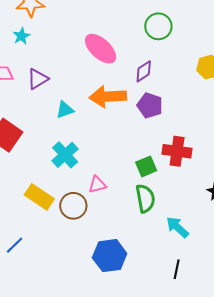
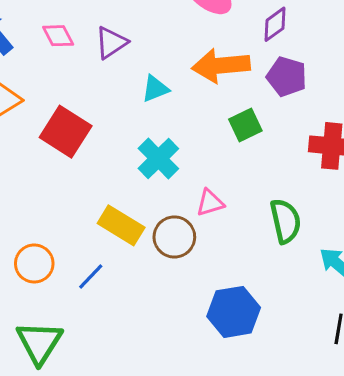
green square: (146, 166) -> (245, 125), moved
blue line: (15, 245) -> (91, 277), moved

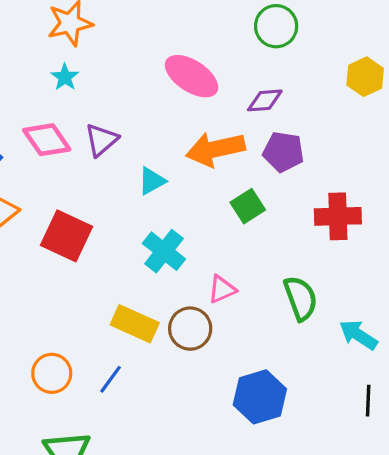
purple diamond: (275, 24) -> (265, 100), turned 39
pink diamond: (58, 36) -> (47, 140), size x1.4

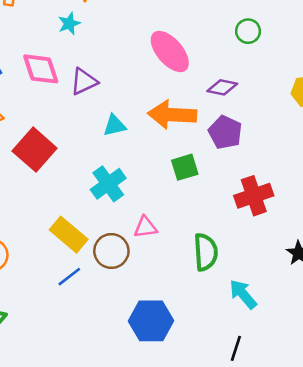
green circle: (276, 26) -> (248, 31), size x0.7
red cross: (338, 216) -> (254, 196), turned -33
blue line: (111, 379) -> (69, 277), moved

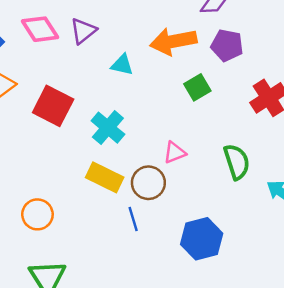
cyan triangle: (115, 125) -> (122, 65), turned 40
cyan cross: (108, 184) -> (108, 128), moved
blue line: (69, 277) -> (133, 219), moved, turned -55

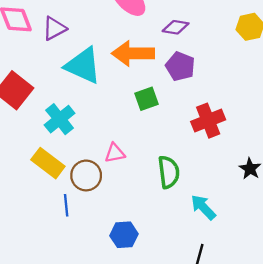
cyan triangle: (122, 65) -> (83, 66), size x1.8
blue hexagon: (202, 239) -> (124, 235), size x0.7

